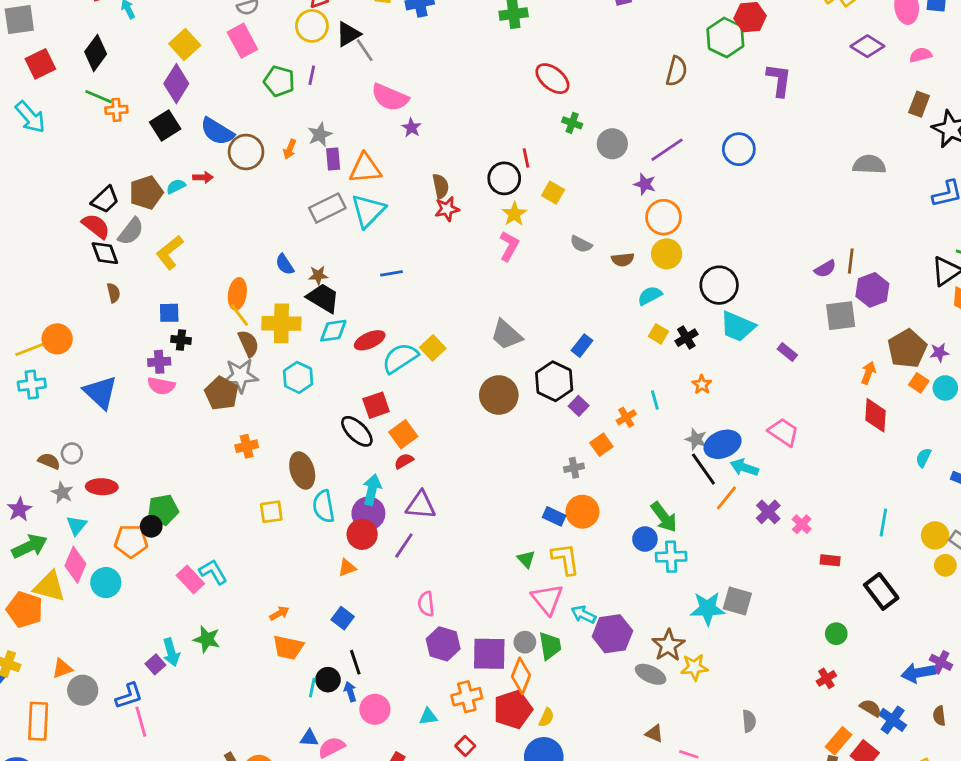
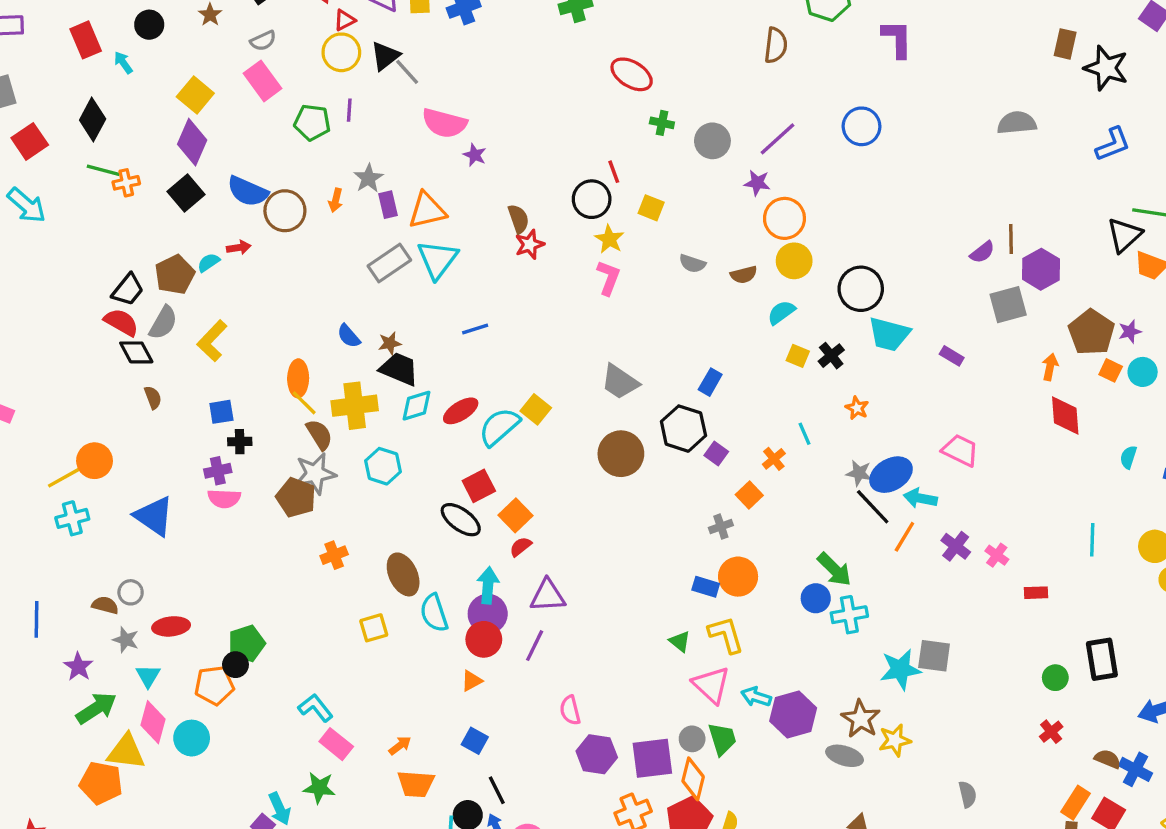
pink rectangle: (190, 580) -> (336, 744), moved
black rectangle: (881, 591) -> (1102, 659), moved, turned 36

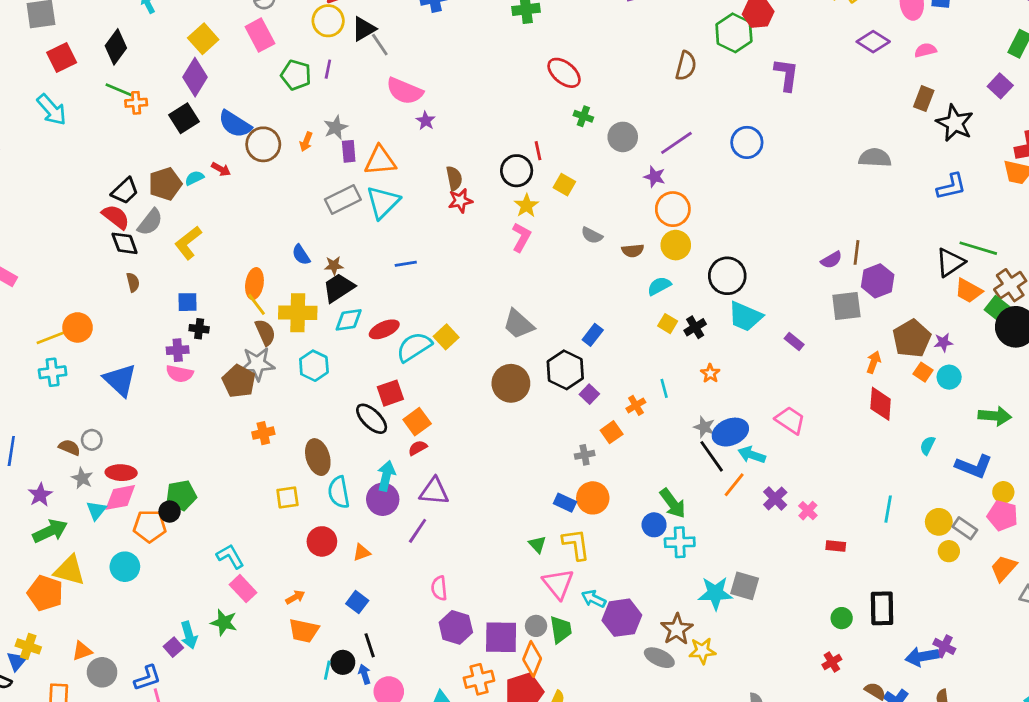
red arrow: (239, 248) -> (221, 169), turned 30
black trapezoid: (399, 369) -> (339, 288), turned -64
red circle: (484, 639) -> (322, 541), moved
pink diamond: (153, 722) -> (120, 497), moved, turned 56

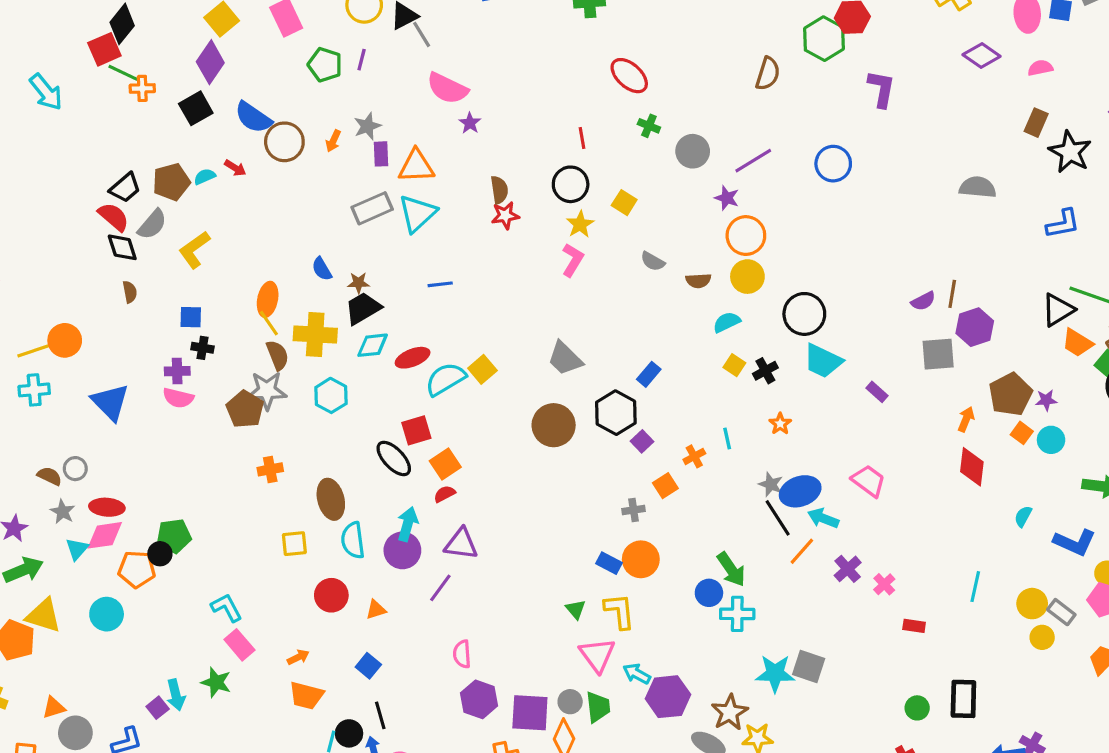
red square: (62, 58) -> (104, 49), moved
red line: (538, 151) -> (582, 138), moved

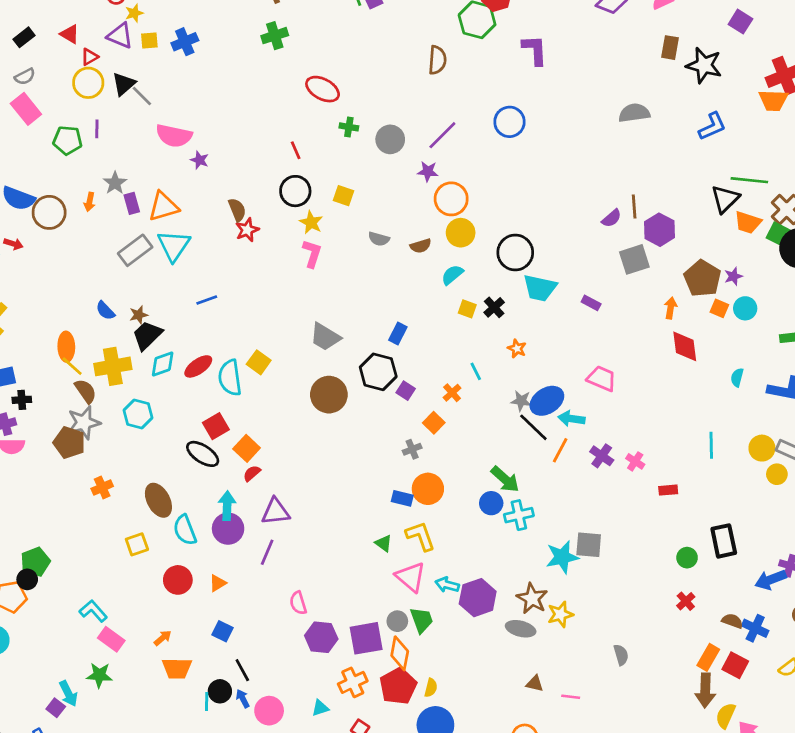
cyan semicircle: (445, 379) -> (230, 378), turned -54

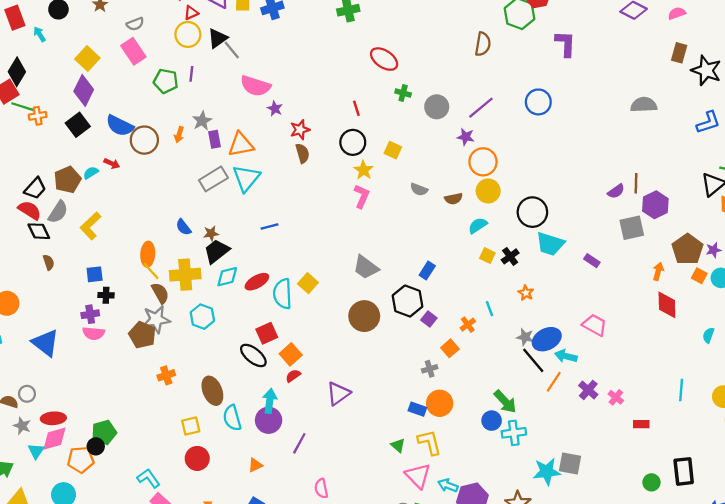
red star: (247, 230) -> (300, 130), moved
purple triangle: (276, 512) -> (338, 393), moved, turned -35
red circle: (178, 580) -> (197, 458), moved

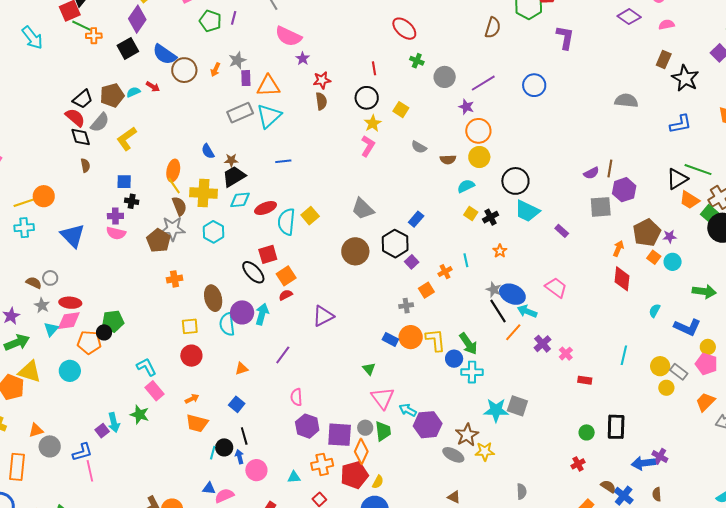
blue ellipse: (547, 339) -> (512, 294), turned 45
purple circle: (269, 420) -> (242, 312), moved
yellow L-shape: (429, 442) -> (435, 340), moved

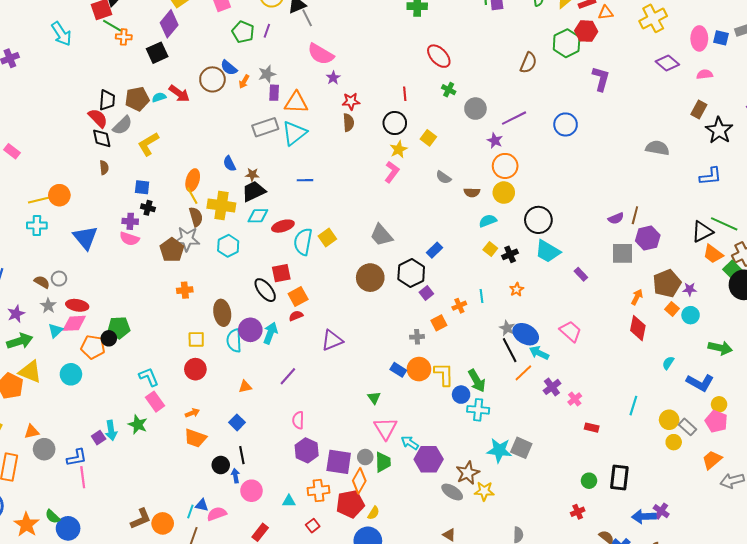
blue semicircle: (165, 54) -> (229, 68), moved, size x0.7
red arrow: (153, 87) -> (179, 93), size x1.5
black trapezoid: (83, 99) -> (107, 100), turned -50
cyan line: (213, 453) -> (190, 512), moved

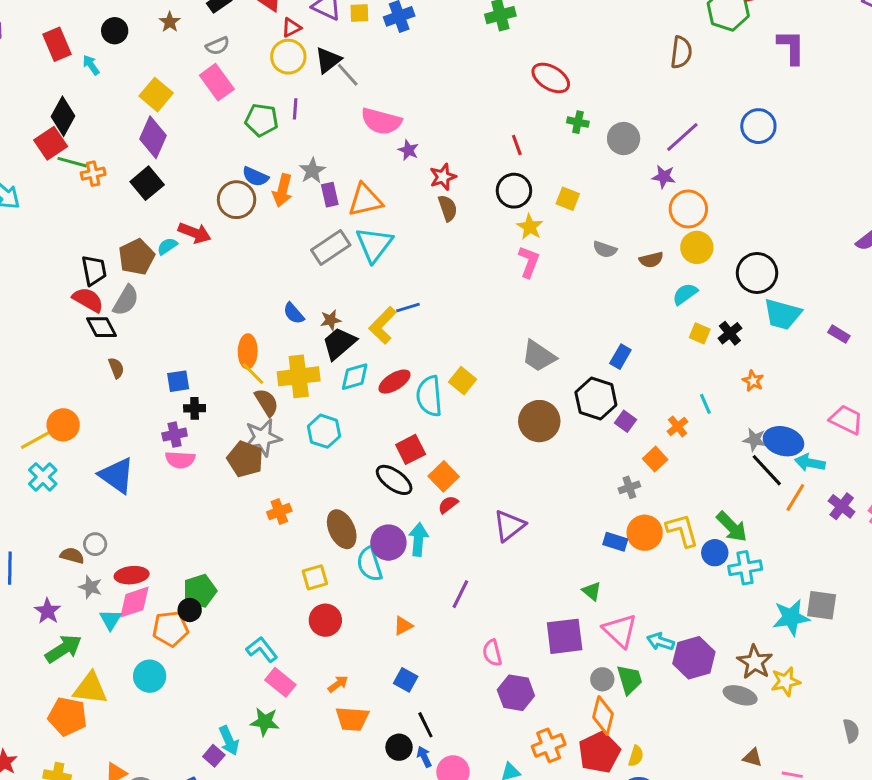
orange arrow: (244, 82) -> (282, 190), size x1.5
yellow L-shape: (148, 144) -> (383, 325), moved
cyan cross: (37, 225) -> (43, 477), turned -30
purple square: (339, 462) -> (565, 636), moved

